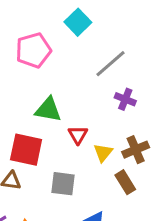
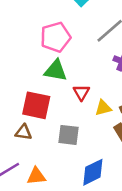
pink pentagon: (33, 50) -> (56, 37), moved
yellow triangle: (103, 153) -> (103, 108), turned 36

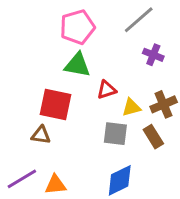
red triangle: (81, 92) -> (107, 90), turned 42
gray square: (68, 135) -> (115, 134), moved

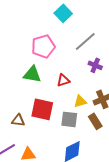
green triangle: (77, 65) -> (32, 74), moved
red triangle: (107, 90) -> (63, 80), moved
red square: (55, 104) -> (42, 109), moved

